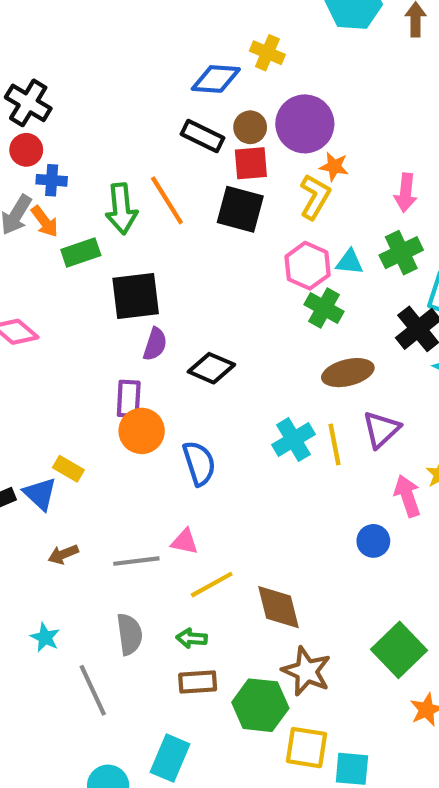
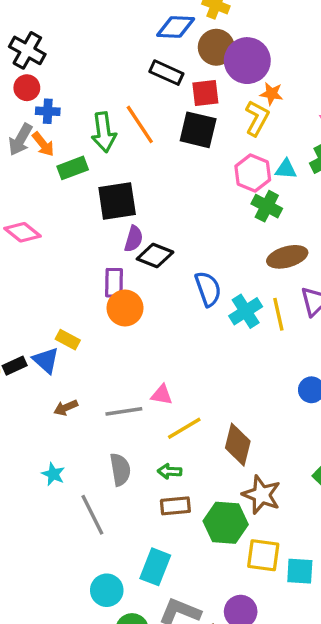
brown circle: (250, 127) -> (216, 47), moved, size x1.4
black diamond: (211, 368) -> (155, 256), moved
blue semicircle: (199, 463) -> (208, 289), moved
brown diamond: (279, 607) -> (238, 445), turned 30

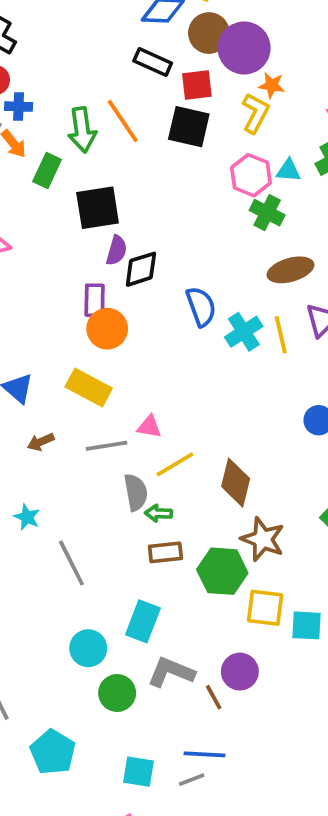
green rectangle: (73, 168) -> (47, 171), turned -44
black diamond: (155, 256) -> (141, 269), turned -39
yellow rectangle: (68, 340) -> (89, 387), moved, size x1.6
gray semicircle: (120, 470) -> (136, 492), moved

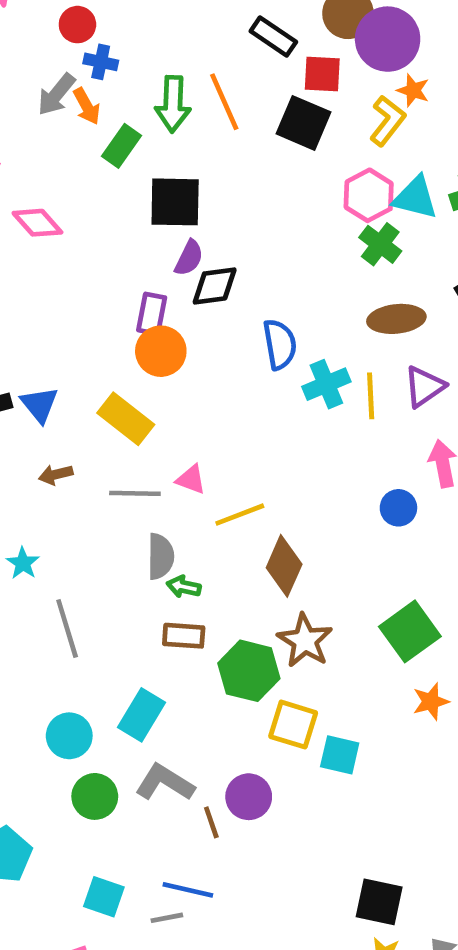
cyan triangle: (288, 171) -> (415, 198), size x1.5
yellow line: (175, 464) -> (240, 515), moved

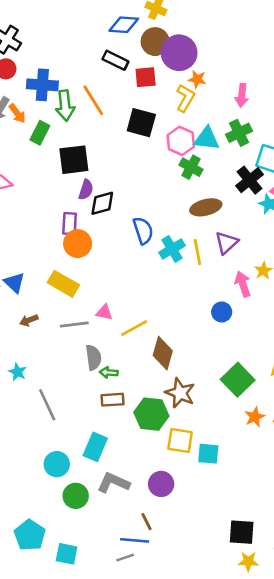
blue cross: (101, 62) -> (42, 85), moved, size x1.6
black square: (303, 123) -> (141, 123), moved
brown line: (211, 822) -> (147, 522), moved
cyan square: (104, 897) -> (67, 554), moved

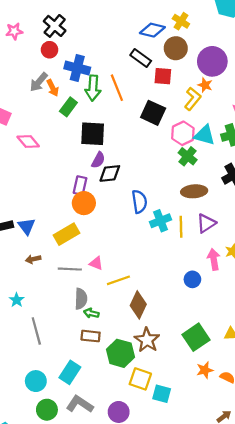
purple circle: (179, 53) -> (212, 61), moved
yellow rectangle: (63, 284) -> (67, 234), turned -70

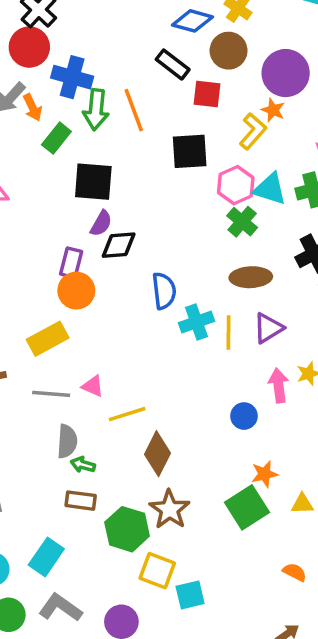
red circle: (50, 50) -> (29, 47), size x1.5
black square: (153, 113) -> (190, 151), turned -30
orange star: (205, 370) -> (265, 474), moved
cyan square: (162, 394) -> (190, 595), turned -30

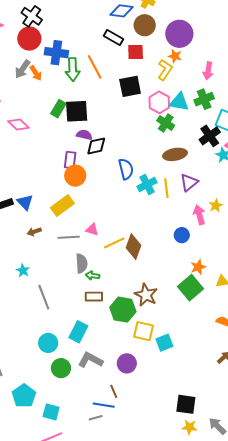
green rectangle: (56, 138) -> (58, 109), moved
purple semicircle: (101, 223) -> (84, 135), turned -98
brown diamond: (157, 454) -> (133, 247), moved

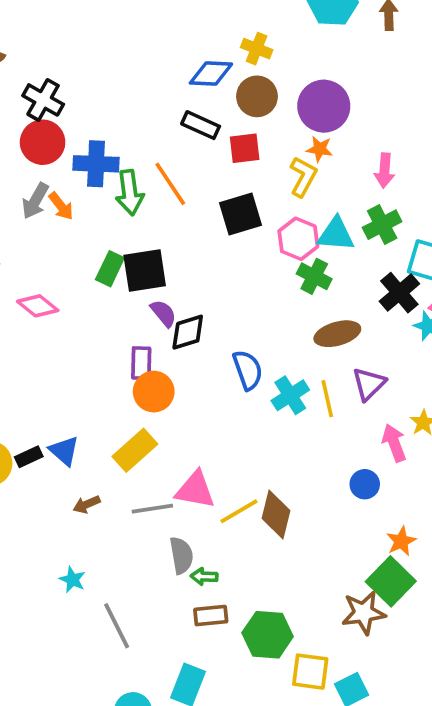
purple semicircle: (84, 135) -> (163, 313), turned 42
pink triangle: (92, 230) -> (195, 490), size x1.6
brown star: (146, 295) -> (363, 613), moved, turned -30

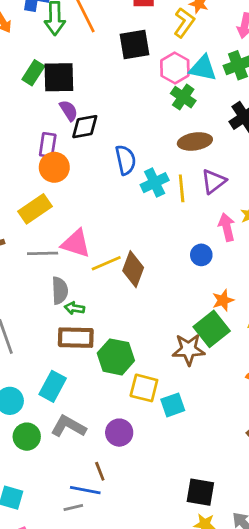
brown rectangle: (211, 616) -> (76, 338), size x1.4

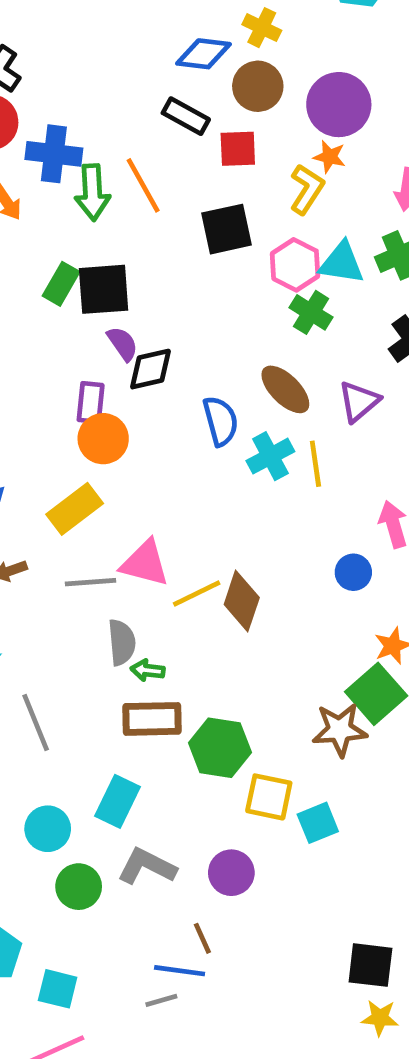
brown ellipse: (195, 141) -> (285, 389), moved, turned 56
purple triangle: (214, 181) -> (359, 401), moved

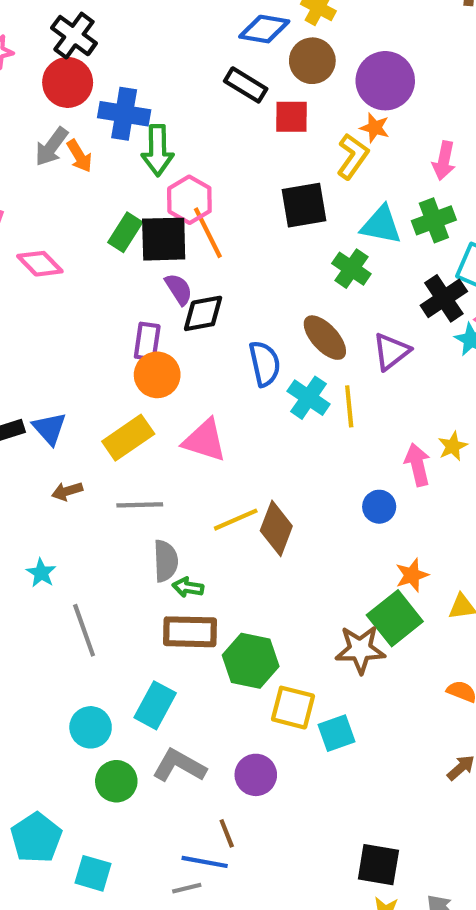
orange line: (143, 185) -> (208, 233), moved
black square: (226, 229) -> (304, 205), moved
pink hexagon: (295, 265) -> (189, 200), moved
cyan cross: (270, 456) -> (309, 398), turned -30
pink triangle: (145, 563) -> (205, 440), moved

